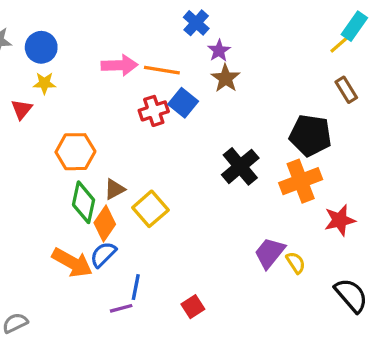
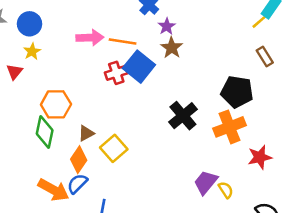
yellow star: (44, 83) -> (32, 51), turned -30
blue square: (183, 103) -> (139, 67), size x1.4
green diamond: (84, 202) -> (45, 132), moved

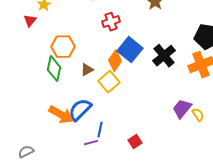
blue square: (139, 67) -> (130, 50), moved
orange diamond: (79, 160) -> (115, 61), moved
blue semicircle: (77, 184) -> (80, 110), size x1.4

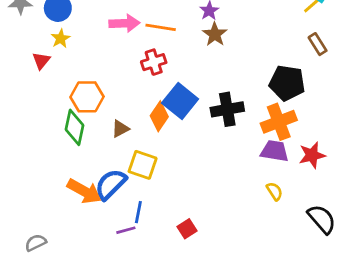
black cross: (164, 56) -> (227, 109), turned 30
yellow square: (109, 82) -> (143, 165), moved, turned -30
purple trapezoid: (182, 109) -> (275, 151), moved, turned 60

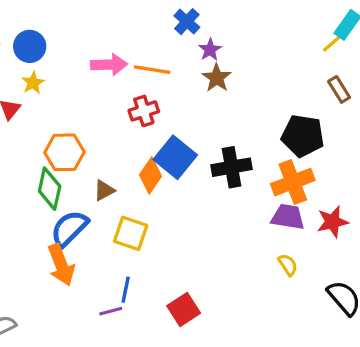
blue semicircle: (111, 184) -> (69, 228), moved
orange arrow: (84, 191) -> (61, 265), turned 40
red square: (187, 229) -> (184, 309), size x1.4

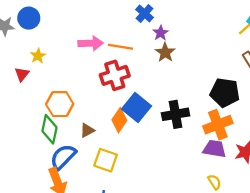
blue circle: (30, 46) -> (29, 18), moved
red cross: (144, 111) -> (115, 75), size x1.4

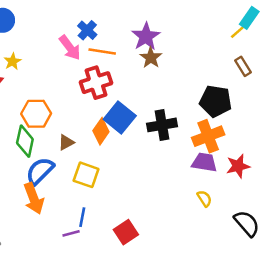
blue cross: (145, 13) -> (87, 30), moved
purple star: (161, 33) -> (146, 36), size x1.6
pink arrow: (91, 43) -> (70, 48), turned 55

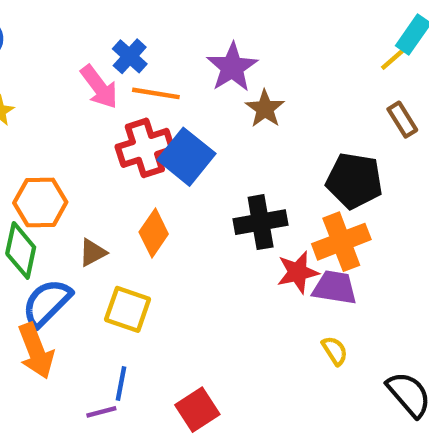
brown star: (151, 58) -> (265, 109), moved
blue square: (120, 117) -> (186, 157), moved
red star: (238, 166) -> (298, 272), moved

